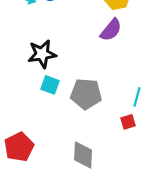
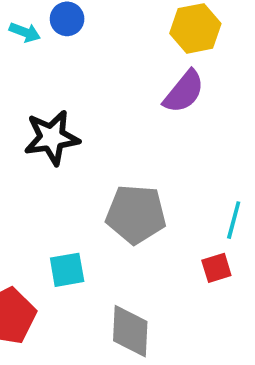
cyan square: (50, 85) -> (67, 270), moved, turned -30

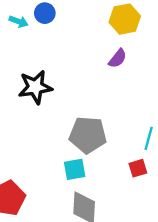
purple semicircle: (184, 92) -> (118, 58), size x0.7
cyan square: (67, 270) -> (75, 169), moved

